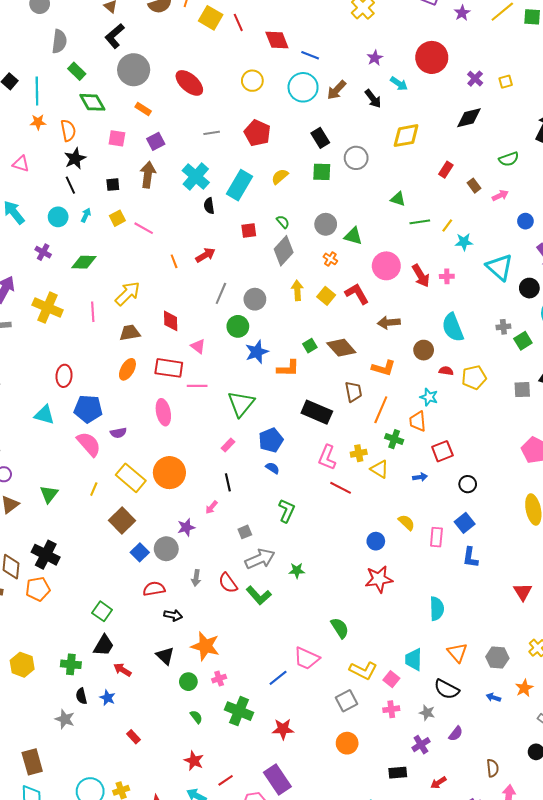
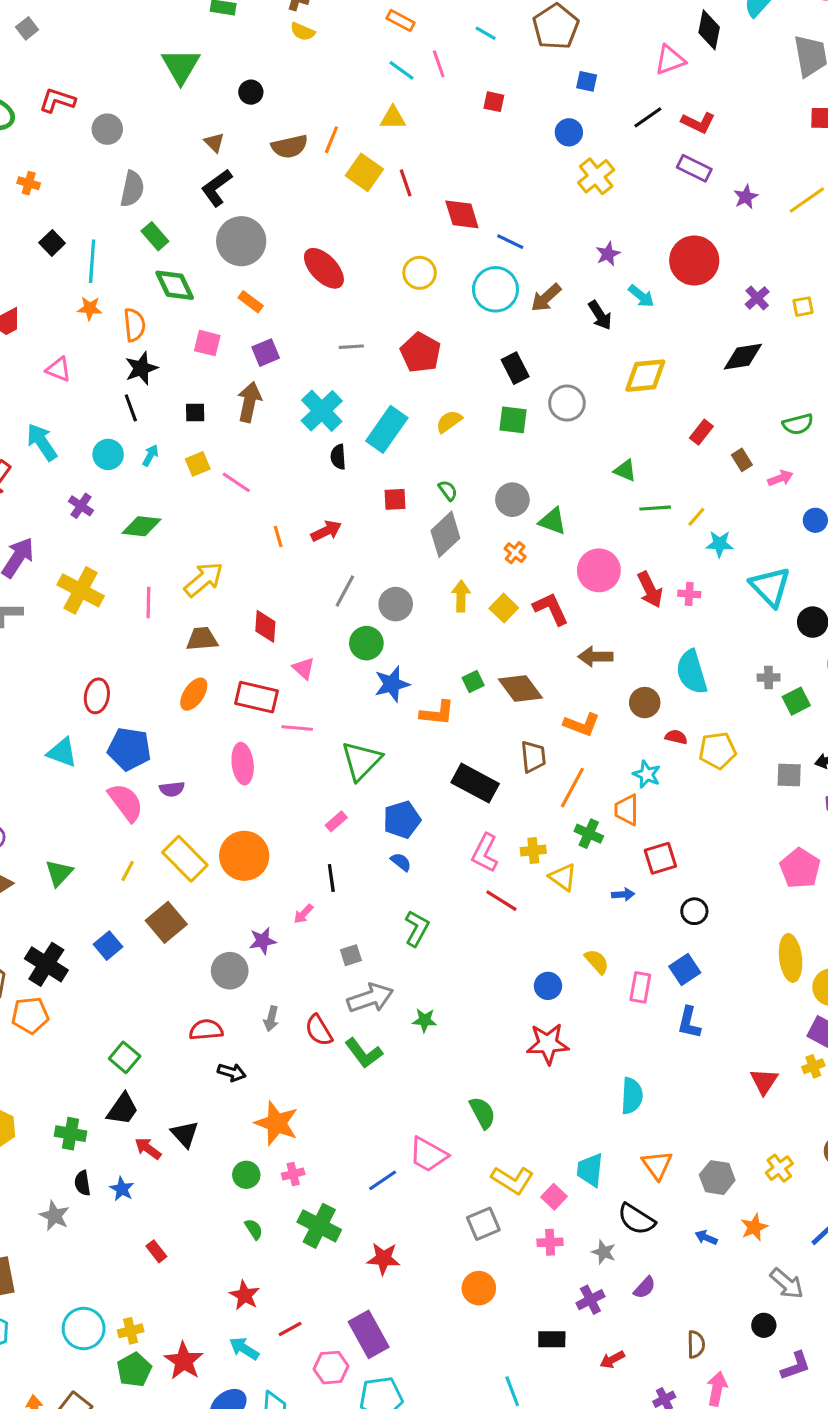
blue square: (140, 552) -> (108, 946), moved
black triangle: (165, 656) -> (185, 1134), moved

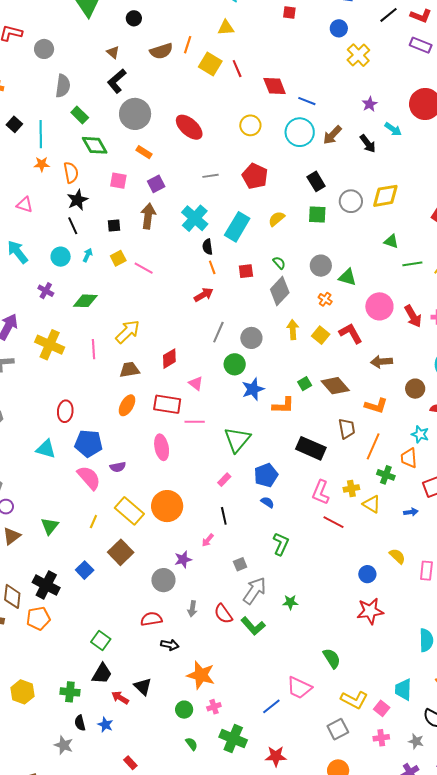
yellow diamond: (645, 376) -> (385, 196), moved
orange line: (278, 537) -> (212, 267), moved
red diamond: (265, 626) -> (169, 359), turned 60
gray arrow: (370, 998) -> (255, 591), turned -32

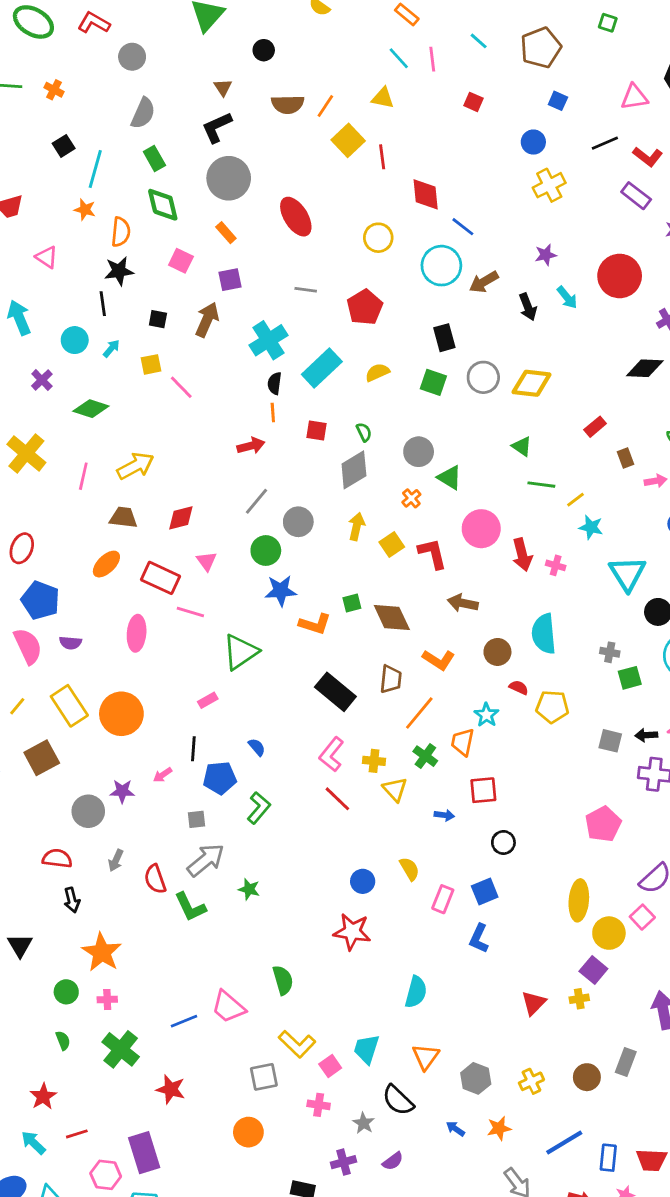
blue pentagon: (266, 475) -> (220, 778), moved
black arrow: (170, 645) -> (72, 900), turned 48

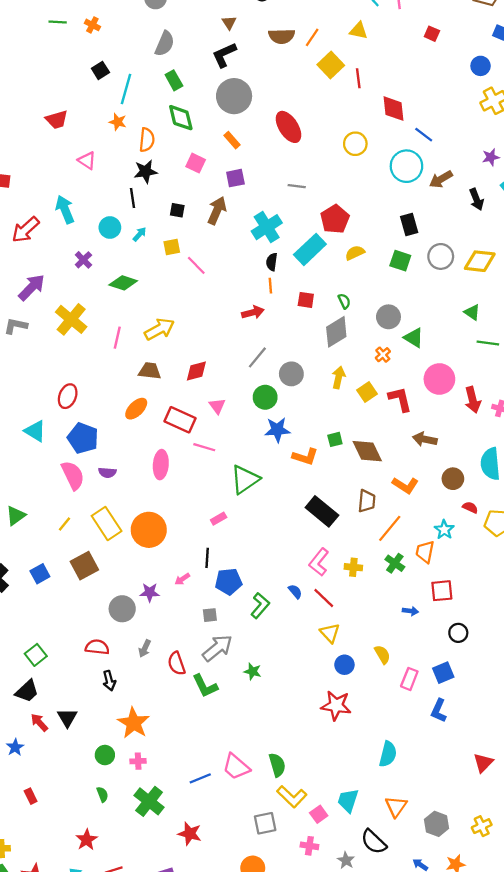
red pentagon: (365, 307) -> (335, 219), moved
blue semicircle: (257, 747) -> (295, 591), moved
yellow triangle: (395, 789) -> (330, 633), moved
green semicircle: (283, 980) -> (277, 765), moved

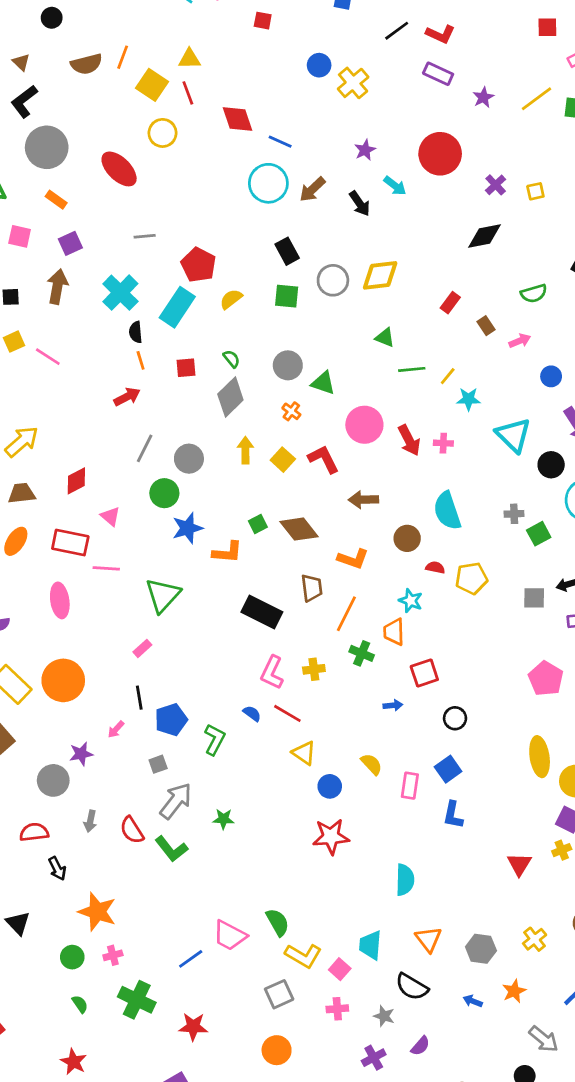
yellow triangle: (359, 31) -> (189, 59), moved
blue circle: (481, 66) -> (319, 65), moved
yellow circle: (355, 144) -> (163, 133), moved

